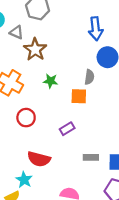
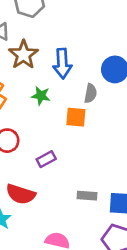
blue arrow: (96, 29) -> (62, 64), moved
purple rectangle: (67, 129) -> (46, 159), moved

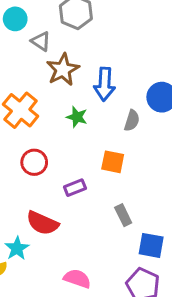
orange square: (76, 117) -> (113, 162), moved
gray rectangle: (87, 196) -> (123, 215), moved, turned 54

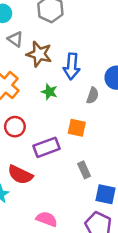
gray triangle: (41, 41) -> (15, 39), moved
brown star: (63, 70) -> (39, 54), turned -30
purple rectangle: (75, 188) -> (47, 147), size x1.5

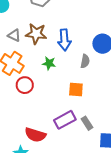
gray triangle: (15, 39) -> (14, 35), moved
red circle: (15, 127) -> (25, 85), moved
purple rectangle: (47, 147) -> (65, 120), moved

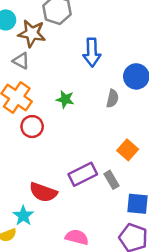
brown star: (36, 34) -> (32, 33), moved
blue arrow: (64, 40) -> (92, 52), moved
orange square: (76, 89) -> (128, 150), moved, turned 35

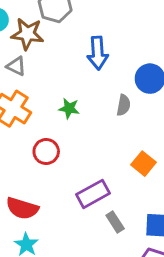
red circle: (32, 127) -> (46, 152), moved
gray rectangle: (112, 180) -> (115, 222), moved
red semicircle: (43, 192) -> (22, 208), moved

